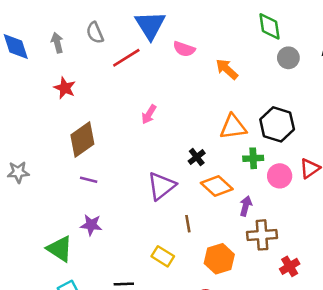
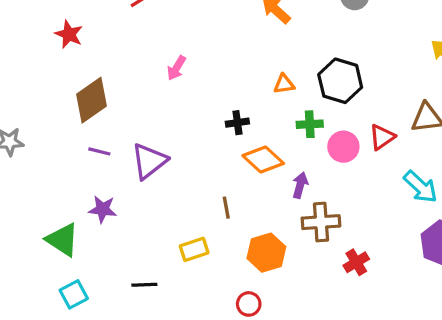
orange triangle: (233, 127) -> (284, 84), size x0.6
black cross: (197, 157) -> (237, 123), turned 30
purple triangle: (161, 186) -> (149, 161), moved
yellow rectangle: (163, 256) -> (194, 249), turned -50

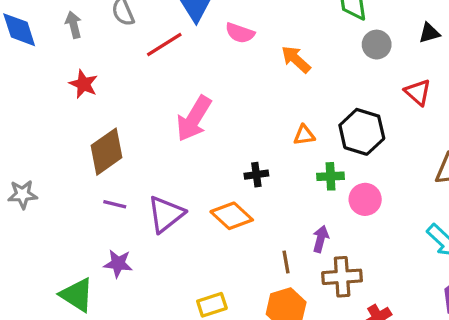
pink arrow: (176, 68) -> (194, 119), size x1.8
red triangle: (382, 137) -> (418, 92), moved, turned -44
orange diamond: (263, 159) -> (232, 216), moved
brown line: (226, 208) -> (286, 262), moved

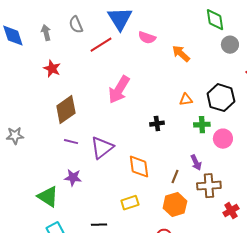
orange diamond: (232, 216) -> (139, 167), moved, turned 40
purple arrow: (321, 239) -> (196, 163), turned 140
brown line: (286, 262) -> (175, 177), turned 32

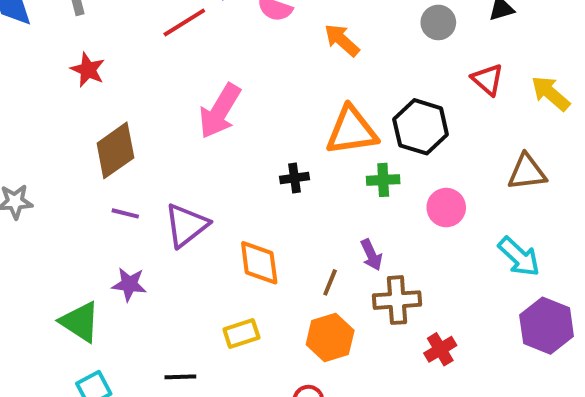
orange triangle: (186, 100) -> (352, 131), size x2.0
pink circle: (223, 139) -> (446, 208), moved

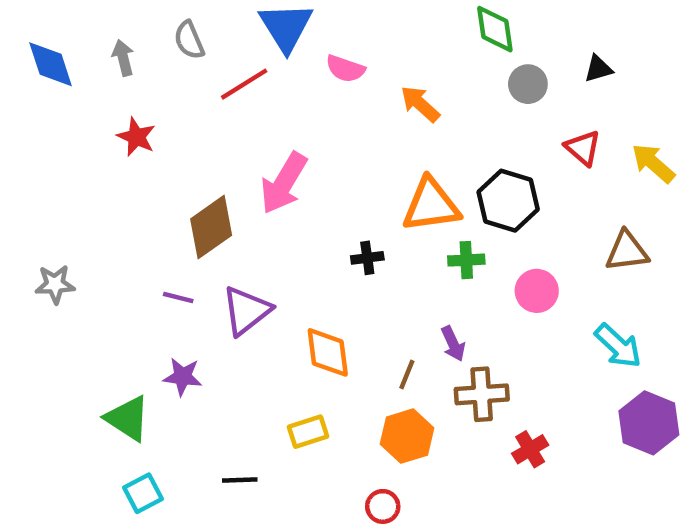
brown diamond: (115, 150) -> (211, 227), moved

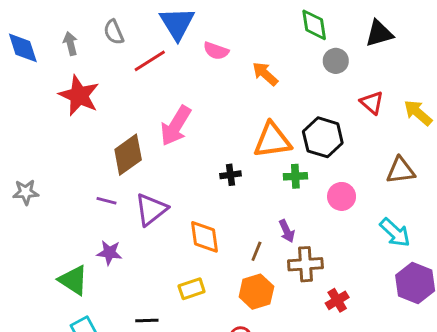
black triangle: (598, 69) -> (379, 33), moved, size x1.5
red star: (136, 137) -> (79, 95), size x1.6

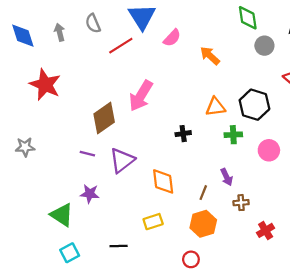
pink semicircle: (216, 51) -> (172, 38), turned -66
red star: (79, 95) -> (45, 85), moved
orange triangle: (272, 140) -> (215, 107), size x0.7
brown cross: (305, 264) -> (241, 203), size x0.6

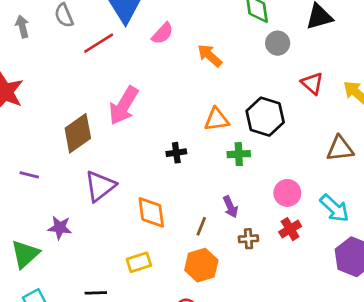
pink circle: (269, 150) -> (287, 193), moved
purple line: (87, 154) -> (29, 175), moved
green triangle: (62, 215) -> (25, 254), turned 45
red cross: (266, 230) -> (290, 229), moved

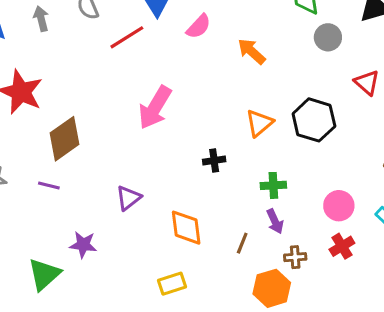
orange triangle: (217, 119) -> (259, 123), turned -32
brown diamond: (78, 133) -> (64, 139), moved
green cross: (239, 154) -> (273, 185), moved
purple triangle: (100, 186) -> (128, 198), size x0.7
orange hexagon: (201, 265) -> (272, 288), moved

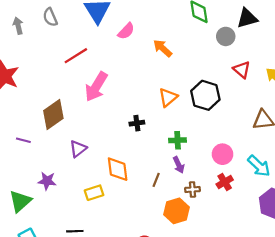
red line: (127, 37) -> (76, 56), moved
gray circle: (328, 37) -> (226, 36), moved
brown diamond: (64, 139) -> (53, 115), moved
yellow rectangle: (172, 284) -> (94, 193), moved

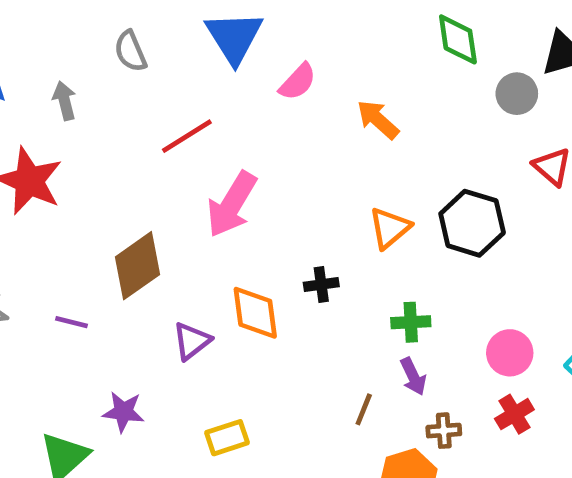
gray arrow: (18, 26) -> (64, 101), moved
orange diamond: (118, 169) -> (255, 313), moved

